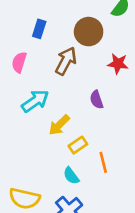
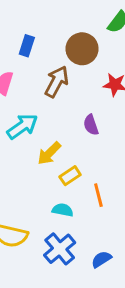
cyan semicircle: (71, 176) -> (63, 210), turned 138

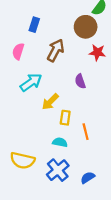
brown circle: (82, 49) -> (86, 27), moved
yellow rectangle: (70, 176) -> (65, 118), turned -48

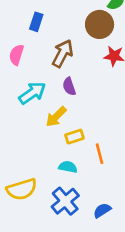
purple semicircle: (80, 81) -> (69, 86), moved
yellow rectangle: (65, 118) -> (74, 137), turned 64
yellow semicircle: (22, 160) -> (22, 189), turned -30

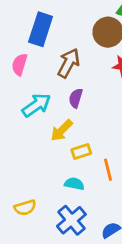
blue rectangle: (36, 22) -> (41, 29), size x1.6
purple semicircle: (69, 86) -> (76, 98), turned 36
yellow semicircle: (22, 189) -> (25, 208), size x0.7

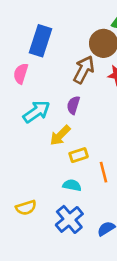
brown arrow: (69, 63) -> (84, 70), moved

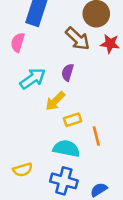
brown arrow: (84, 70) -> (78, 39), turned 105
cyan semicircle: (72, 185) -> (66, 148), size x1.5
blue cross: (69, 219) -> (64, 181), turned -35

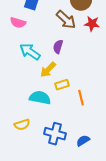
pink semicircle: (18, 42) -> (18, 23), turned -91
cyan arrow: (33, 79) -> (30, 52), turned -110
cyan semicircle: (66, 148) -> (40, 98), moved

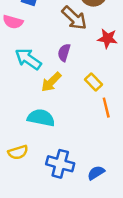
red star: (92, 24) -> (108, 38), moved
yellow rectangle: (62, 85) -> (93, 82), moved, turned 64
orange line: (81, 98) -> (106, 108), moved

